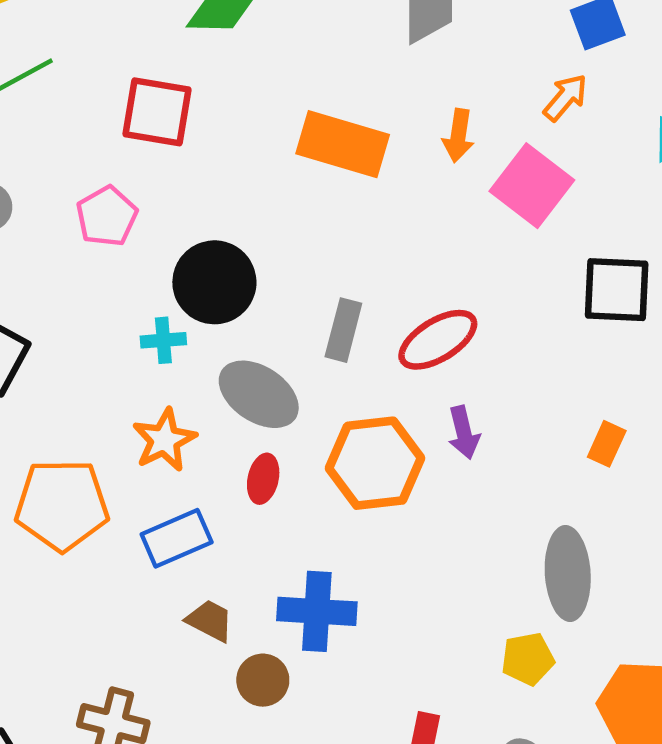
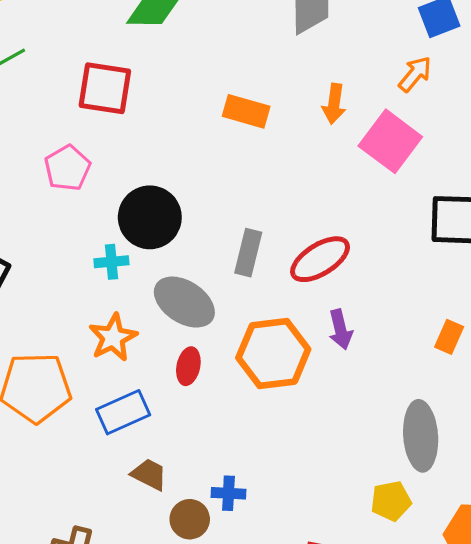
orange rectangle: (343, 144) -> (246, 111), size x0.7
blue cross: (317, 611) -> (228, 493), moved, size x0.6

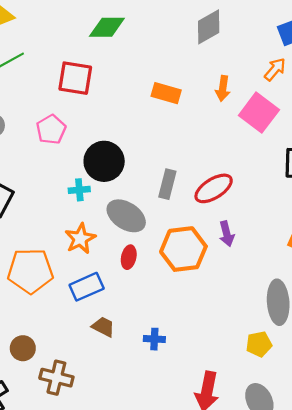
brown circle: (190, 519) -> (23, 348), moved

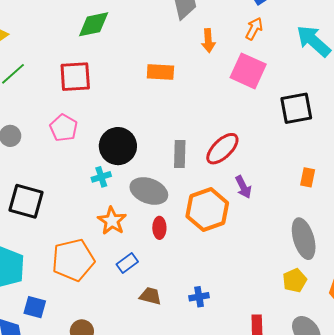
orange arrow: (223, 88) -> (208, 41), moved
blue rectangle: (87, 287) -> (127, 263), size x0.7

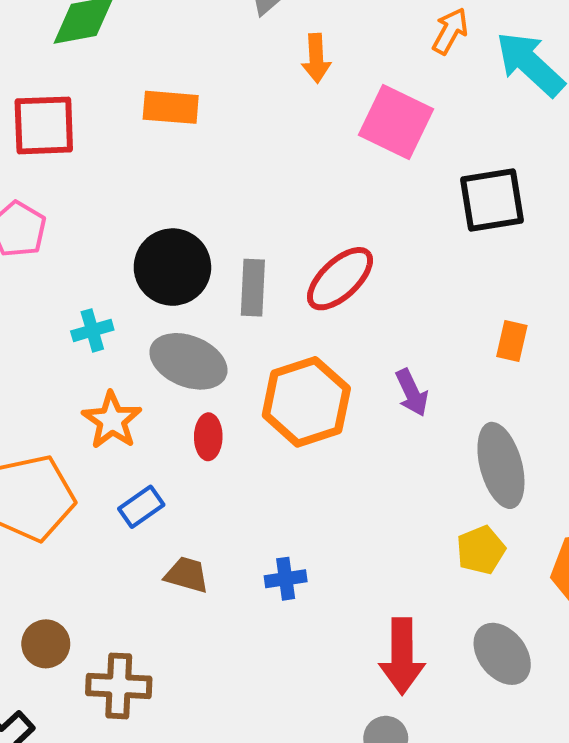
orange arrow: (254, 29) -> (450, 31), moved
orange rectangle: (160, 72) -> (171, 107), moved
black circle: (118, 146) -> (172, 267), moved
purple arrow: (243, 187) -> (412, 393), moved

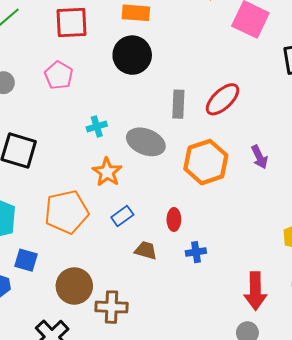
black circle: (172, 267) -> (132, 55), moved
red ellipse: (208, 437) -> (174, 219), moved
brown circle: (46, 644) -> (74, 286), size x1.5

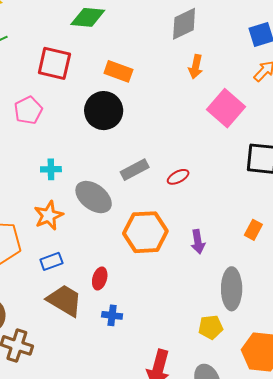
red ellipse: (223, 99) -> (178, 177), size x0.6
gray rectangle: (178, 104) -> (135, 170), turned 44
brown trapezoid: (146, 250) -> (65, 300), size x1.6

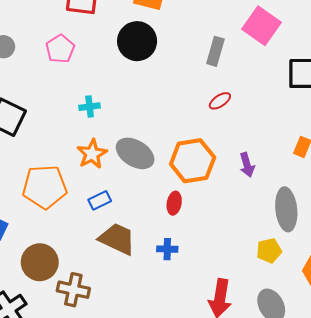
gray rectangle: (135, 170) -> (215, 51), moved, turned -40
gray ellipse: (94, 197) -> (135, 153), moved
red ellipse: (100, 279) -> (174, 203), moved

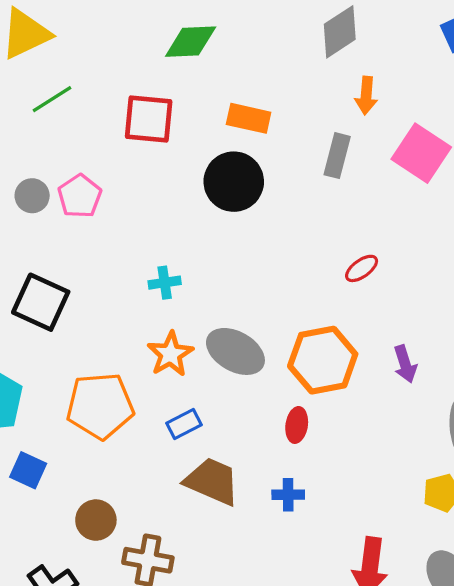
pink pentagon: (60, 49) -> (80, 196), moved
gray rectangle: (215, 51) -> (337, 156), moved
brown circle: (40, 262) -> (96, 520), size x0.7

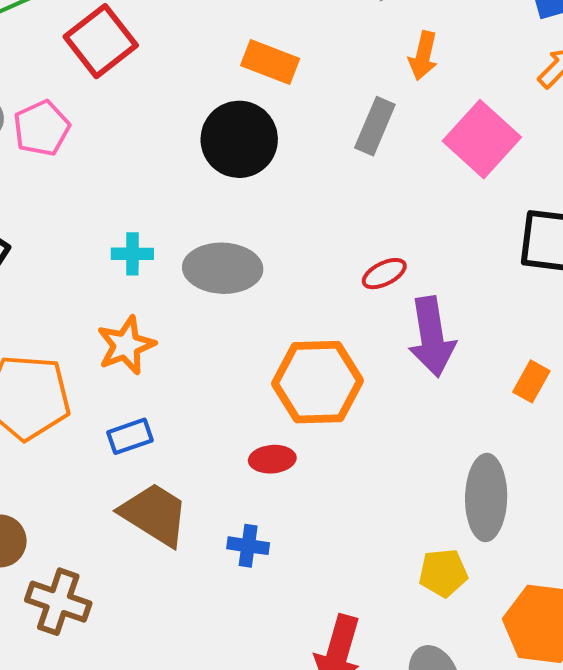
red square: (149, 119) -> (101, 41), moved, turned 38
gray ellipse: (235, 351) -> (223, 268), moved, turned -36
purple arrow: (405, 364) -> (432, 337), moved, size x1.6
red ellipse: (297, 425) -> (272, 459), turned 68

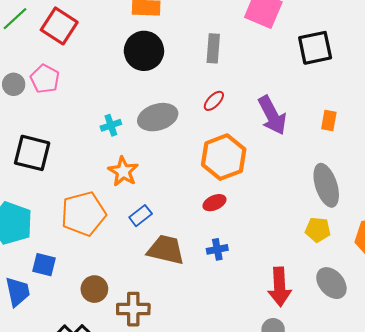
gray rectangle: (375, 126) -> (213, 48), moved
red ellipse: (384, 274) -> (214, 101), moved
yellow pentagon: (443, 573) -> (318, 230), turned 30

